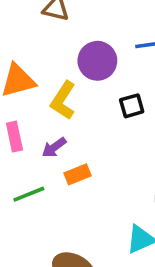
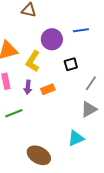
purple arrow: (54, 147) -> (28, 87), turned -48
orange rectangle: (78, 174) -> (48, 89), moved

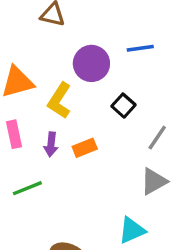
black square: (71, 64) -> (123, 106), turned -32

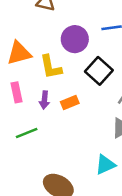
yellow L-shape: (59, 101) -> (51, 67), turned -44
black square: (123, 106) -> (99, 71), size x1.5

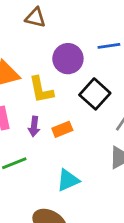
cyan triangle: (105, 165) -> (68, 180), moved

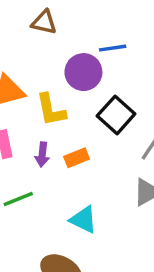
blue line: (109, 46) -> (113, 48), moved
cyan triangle: (68, 180) -> (83, 220), turned 50

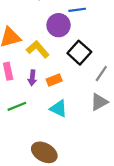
yellow L-shape: (51, 110) -> (38, 49), turned 150
cyan triangle: (83, 220) -> (59, 109), moved

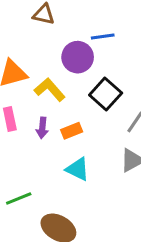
green line: (17, 106) -> (19, 199), moved

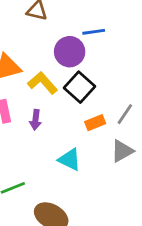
black square: (106, 94) -> (80, 87), moved
orange rectangle: (72, 131) -> (95, 123), moved

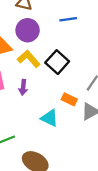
purple circle: (70, 52) -> (28, 30), moved
orange rectangle: (95, 123) -> (69, 99), moved, turned 48

